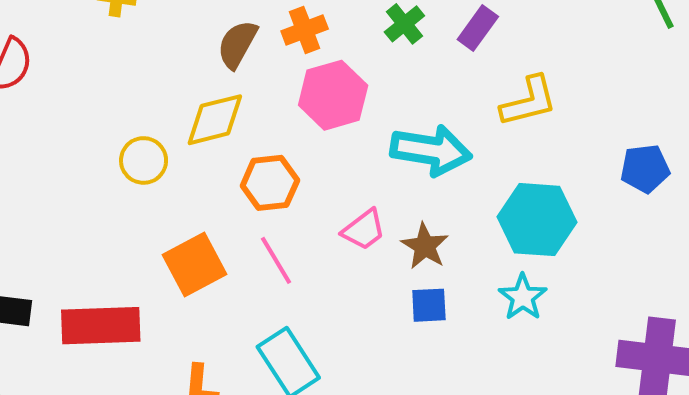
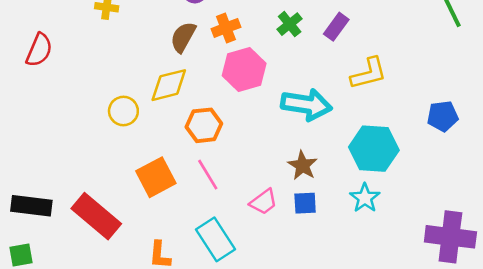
pink trapezoid: (364, 230) -> (264, 202), moved
red rectangle: (101, 326) -> (96, 216), turned 42

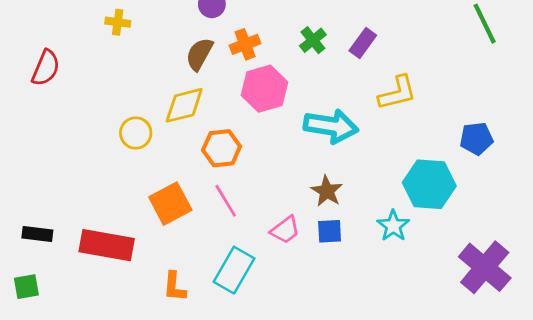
cyan hexagon: (374, 149) -> (429, 184), moved
black rectangle: (31, 206) -> (37, 234), size x0.7
red rectangle: (96, 216) -> (107, 245), turned -30
purple cross: (450, 237) -> (485, 267), turned 33
cyan rectangle: (216, 239) -> (234, 270), turned 63

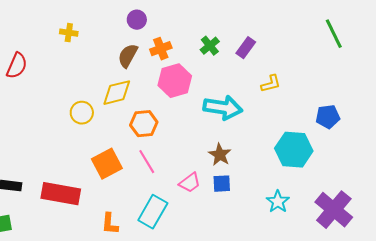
yellow L-shape: (397, 93) -> (271, 84), size x0.7
cyan star: (393, 226) -> (278, 202), moved

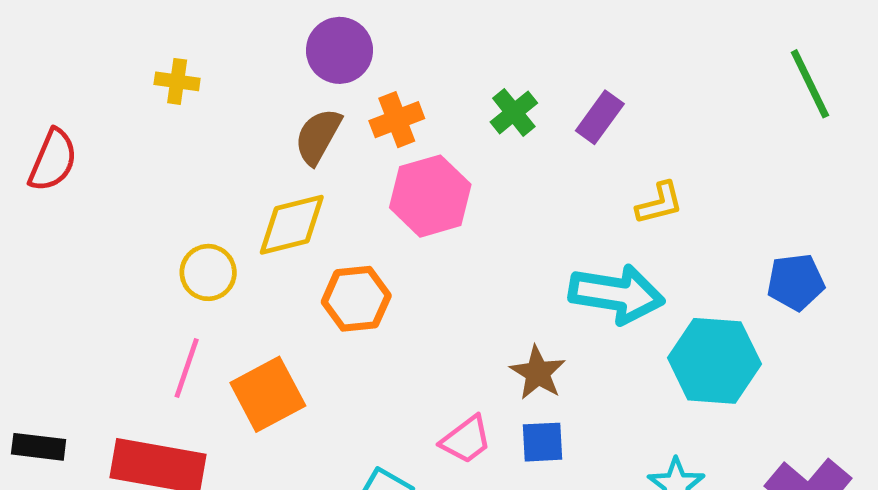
purple circle: (137, 20) -> (339, 50), size x1.4
cyan arrow: (223, 108) -> (617, 294), moved
pink line: (147, 162) -> (187, 368), moved, turned 50

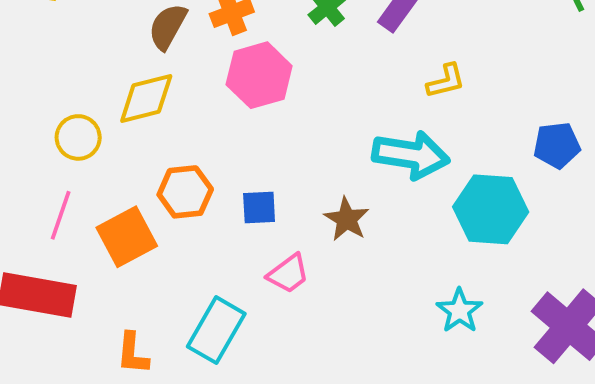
orange hexagon: (356, 299) -> (185, 192), moved
blue square: (542, 442) -> (259, 207), moved

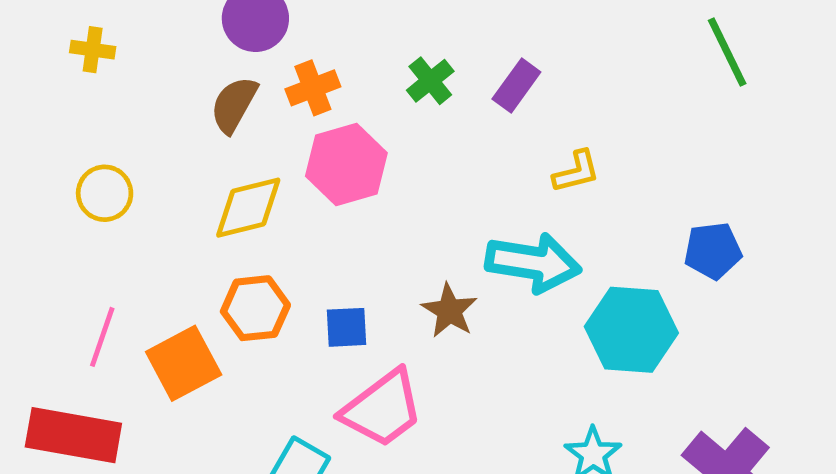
yellow diamond: (146, 99) -> (248, 208), moved
yellow circle: (78, 137) -> (105, 193), moved
brown star: (347, 219) -> (449, 311), moved
pink trapezoid: (288, 274) -> (382, 409), size x1.6

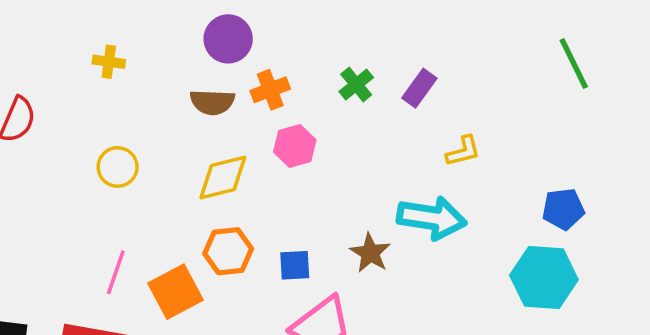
brown semicircle: (234, 105) -> (212, 102), turned -117
pink hexagon: (346, 165) -> (295, 146), size x0.7
cyan hexagon: (631, 330) -> (544, 278), moved

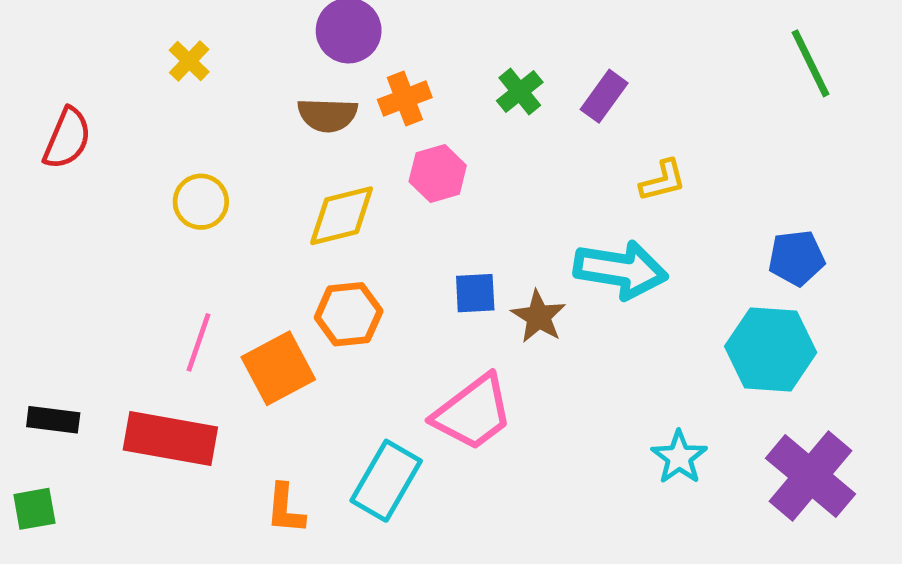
yellow cross: (109, 62) -> (189, 61), turned 36
blue square: (295, 265) -> (475, 293), moved

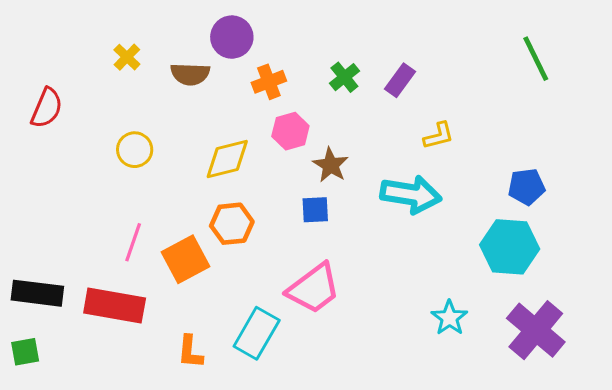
brown semicircle: (327, 115) -> (190, 74), moved
brown star: (539, 317) -> (331, 165), moved
black rectangle: (53, 420) -> (37, 293), size x1.5

